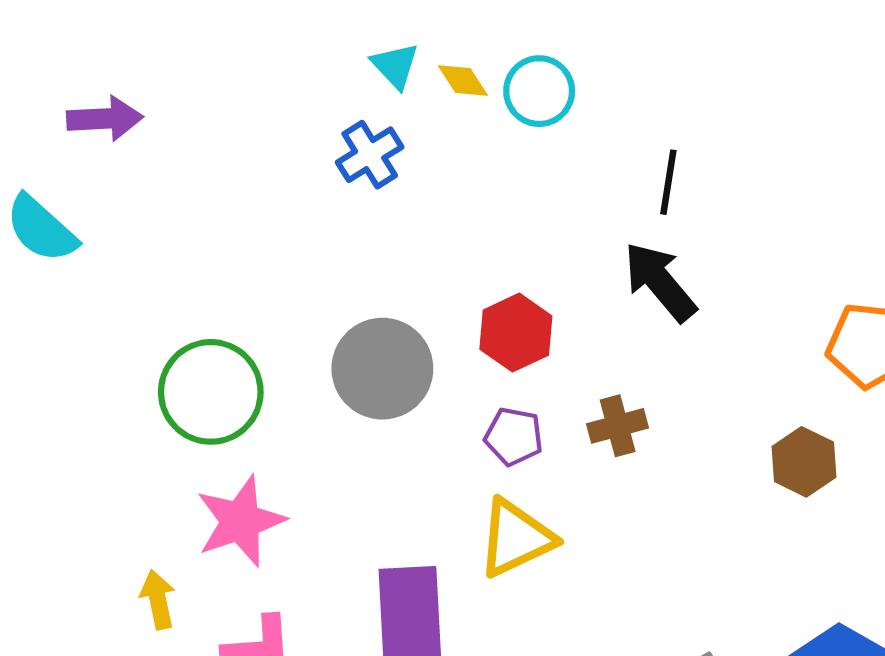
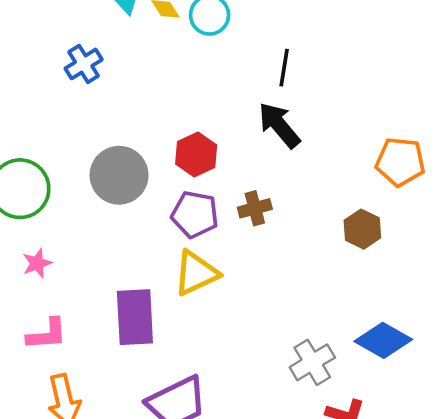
blue cross: (370, 155) -> (84, 64), moved
purple pentagon: (514, 436) -> (195, 214), size x1.4
pink star: (240, 521) -> (37, 263), size x0.6

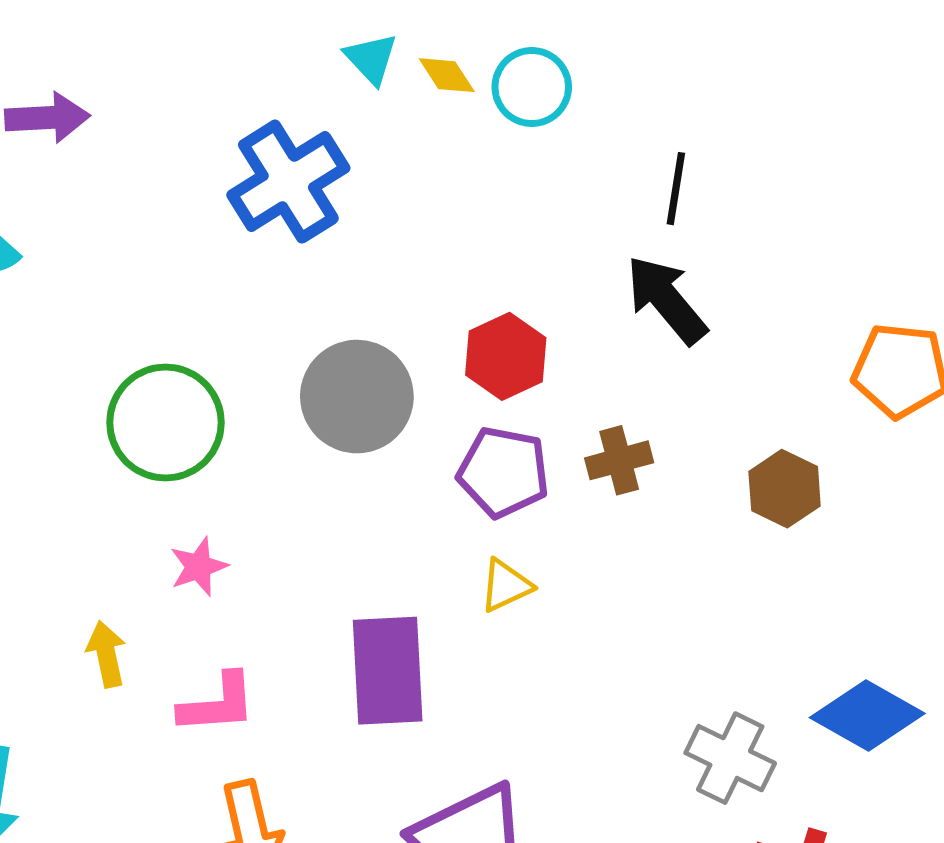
blue cross: (84, 64) -> (288, 182), size x1.6
brown hexagon: (362, 229) -> (785, 489), moved
yellow triangle: (196, 273) -> (506, 586), size x0.6
gray cross: (312, 362) -> (730, 758), turned -33

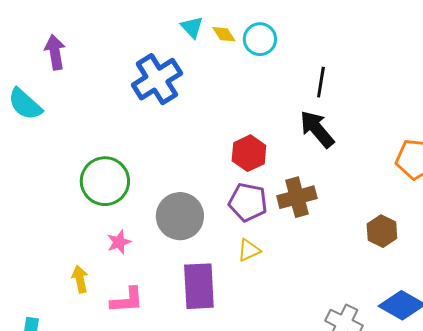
purple arrow: (47, 118) -> (55, 52), turned -96
gray circle: (357, 397) -> (180, 216), moved
brown cross: (619, 460) -> (297, 197), size x1.4
brown hexagon: (785, 489) -> (382, 231), moved

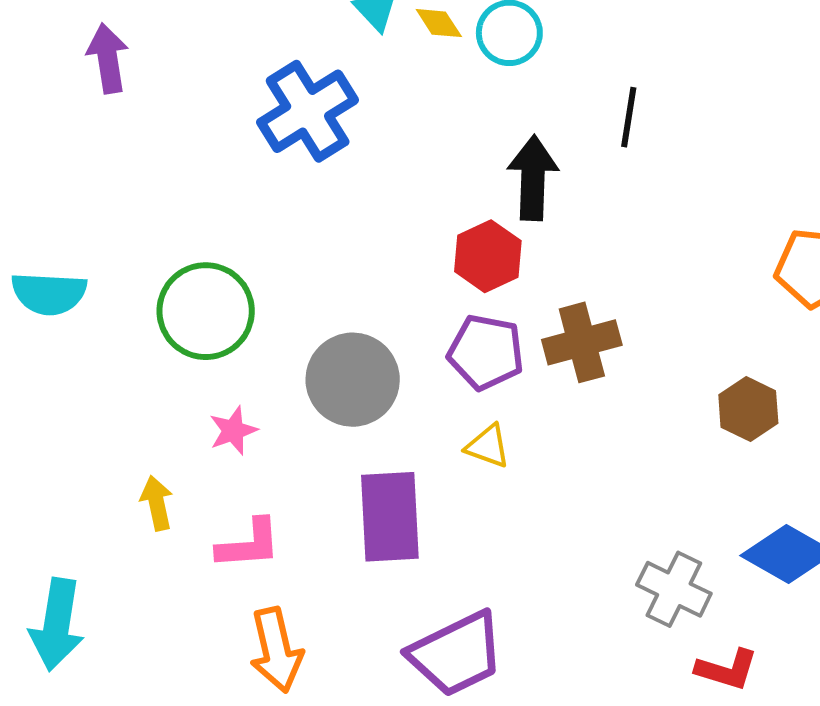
cyan semicircle: (25, 104) -> (49, 293), moved, turned -39
black arrow: (317, 129) -> (533, 178), moved, turned 42
yellow triangle: (249, 250) -> (488, 446), turned 45

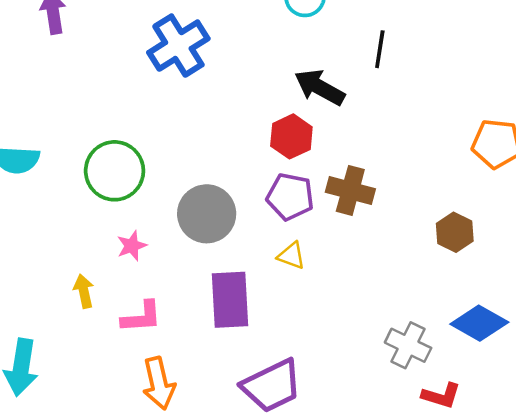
black arrow: (533, 178) -> (320, 87), turned -63
brown cross: (582, 342) -> (350, 190), turned 30

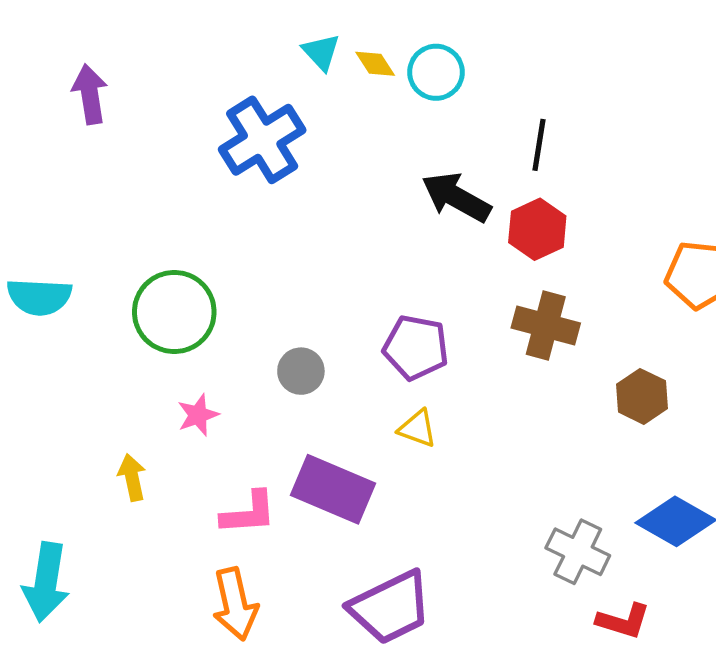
red hexagon: (291, 136) -> (537, 229), moved
brown cross: (350, 190) -> (546, 326), moved
gray circle: (207, 214) -> (301, 371), size x0.6
purple rectangle: (230, 300) -> (333, 489), turned -64
pink L-shape: (142, 317) -> (249, 513), moved

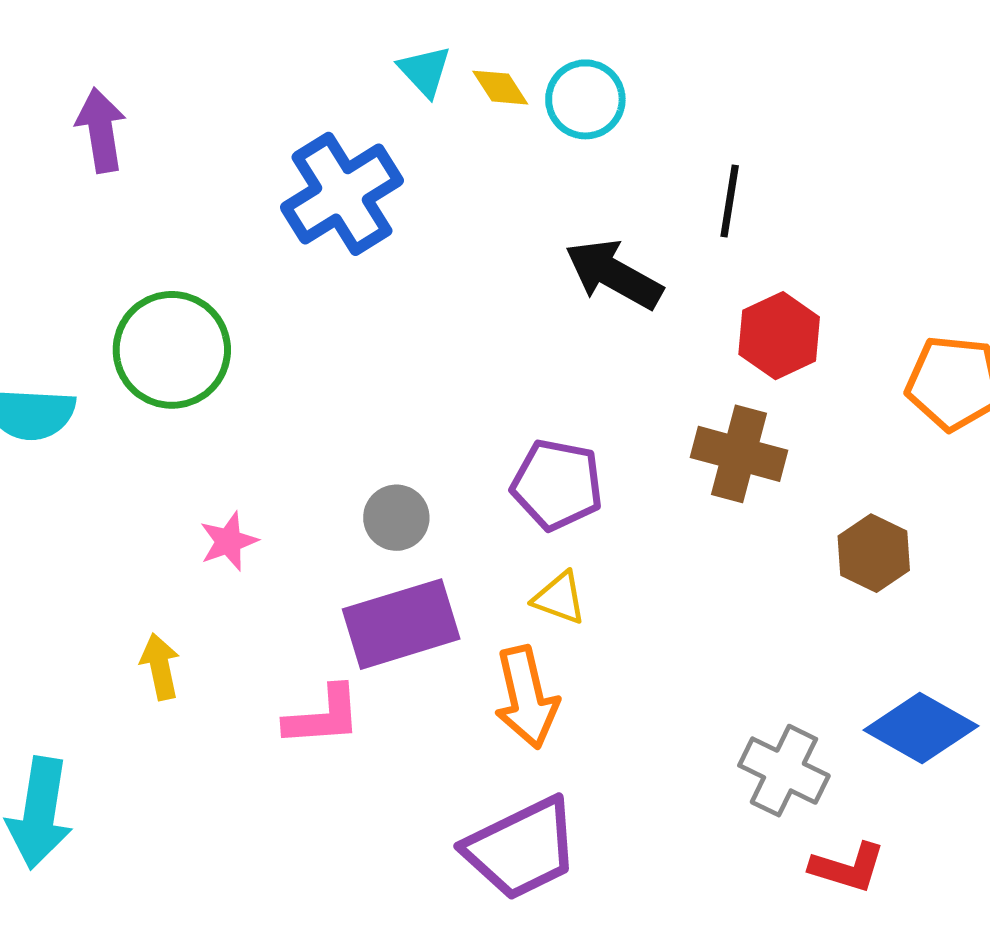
red hexagon: (537, 229) -> (779, 336), moved
green circle: (174, 312) -> (172, 350), moved
pink star: (198, 415) -> (229, 541), moved
purple rectangle: (333, 489) -> (401, 624), moved, turned -40
orange arrow: (235, 604) -> (526, 697), moved

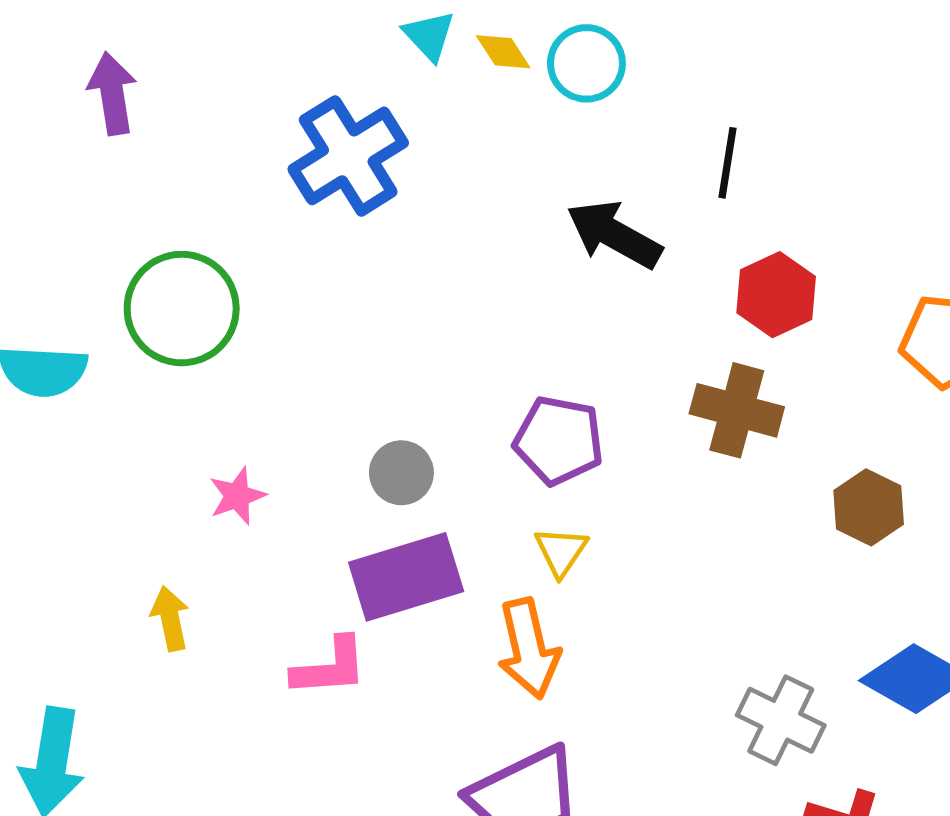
yellow triangle: (559, 598) -> (561, 551), turned 44

